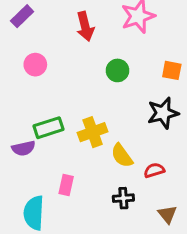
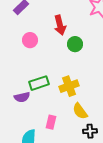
red arrow: (85, 26) -> (60, 25), moved
green circle: (117, 70) -> (75, 44), moved
yellow semicircle: (122, 156) -> (80, 111), moved

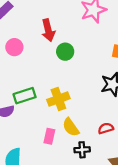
pink rectangle: (51, 122) -> (49, 136), moved

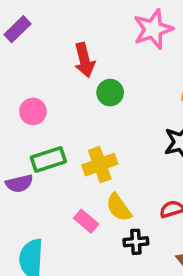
pink circle: (14, 47) -> (33, 111), moved
pink rectangle: (49, 136) -> (86, 221), turned -63

